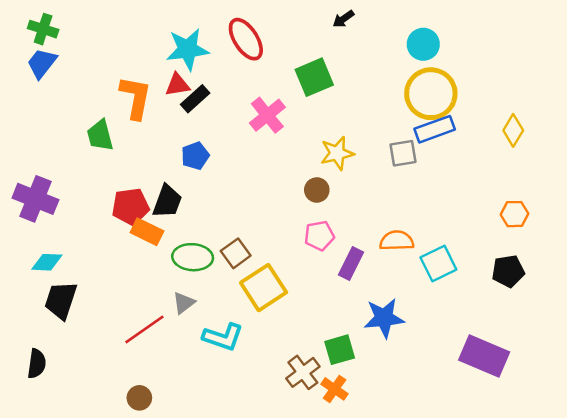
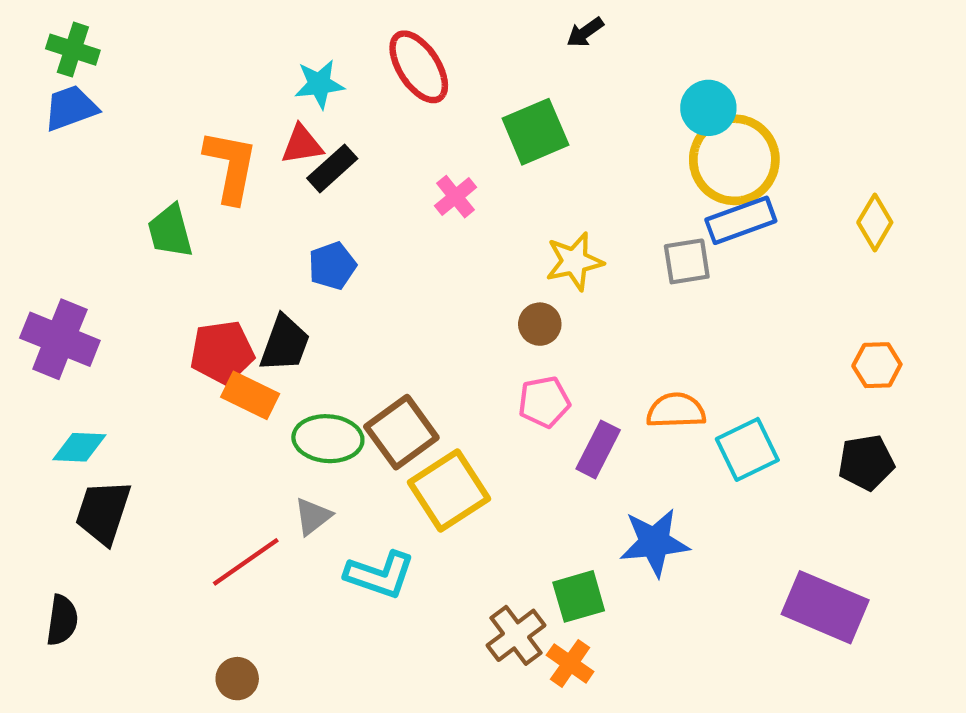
cyan circle: (423, 44) -> (708, 108), moved
cyan star: (188, 49) -> (319, 84), size x0.7
blue trapezoid: (42, 63) -> (71, 108), turned 32
pink cross: (267, 115) -> (455, 197), size x0.7
brown square: (236, 253) -> (401, 432), size x1.4

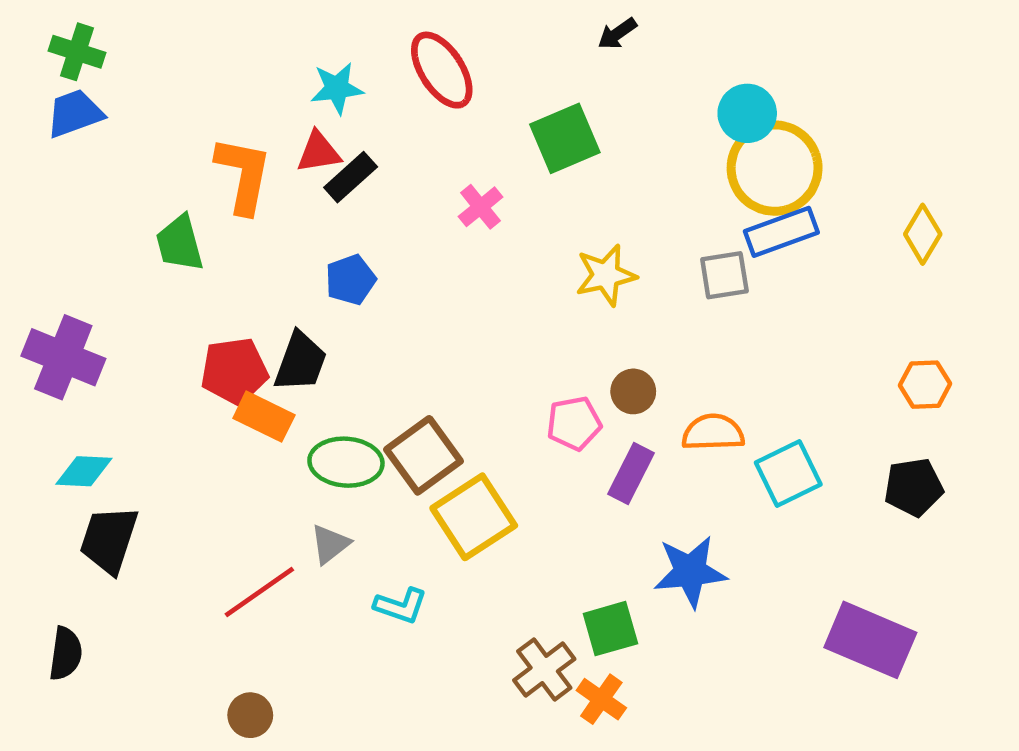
brown circle: (540, 324) -> (633, 391), moved
cyan L-shape: (380, 575) -> (401, 606), size x0.7

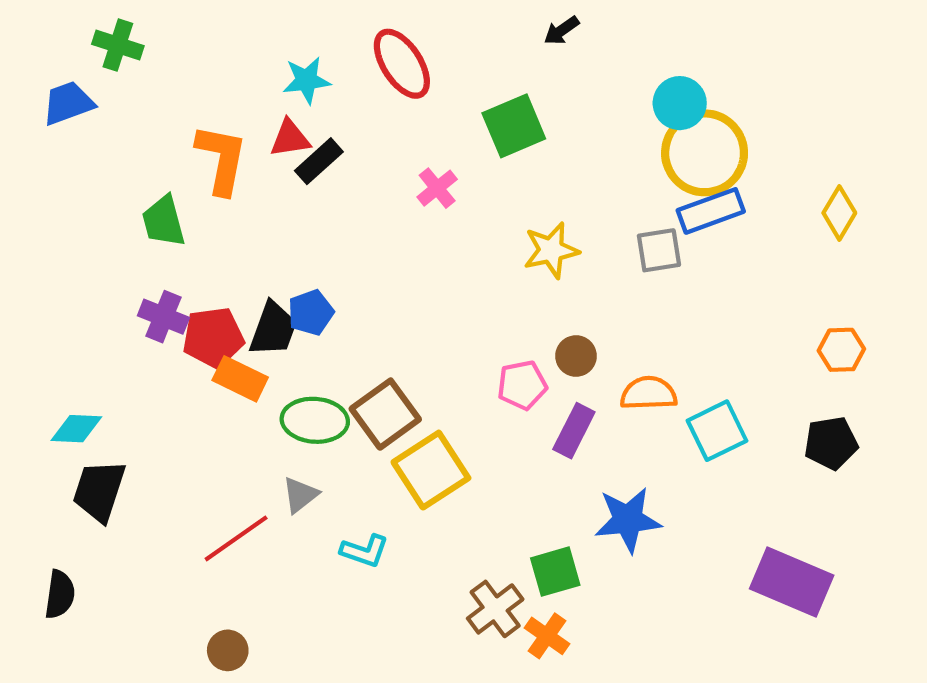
green cross: (77, 52) -> (118, 45), moved
blue pentagon: (351, 280) -> (311, 312), moved
purple cross: (63, 357) -> (163, 317), moved, size x0.7

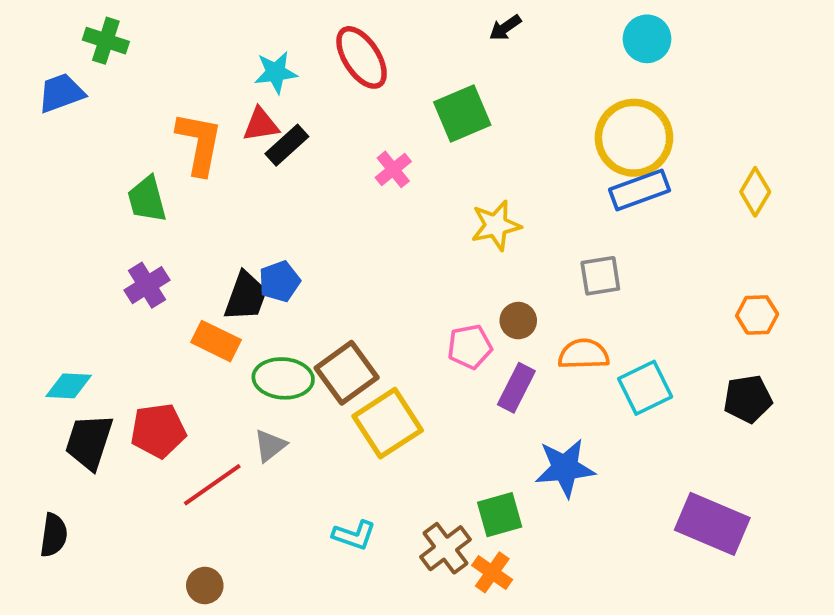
cyan circle: (680, 103) -> (647, 39), moved
gray square: (659, 250) -> (600, 276), moved
purple cross: (163, 317) -> (147, 285), turned 36
red pentagon: (213, 337) -> (158, 431), moved
cyan L-shape: (365, 551) -> (354, 535), moved

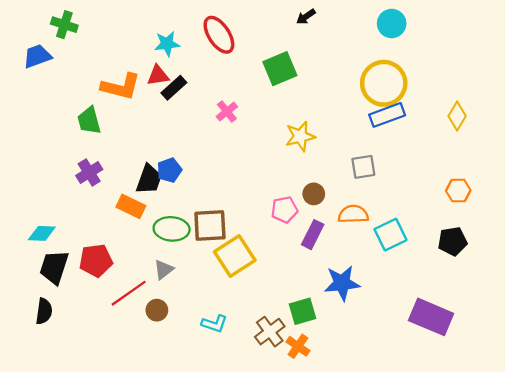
orange L-shape: (199, 143) -> (121, 87), turned 93
pink cross: (393, 169) -> (227, 112), moved
brown square: (347, 373) -> (210, 226), turned 33
black semicircle: (54, 535) -> (44, 311), moved
brown circle: (205, 586) -> (157, 310), moved

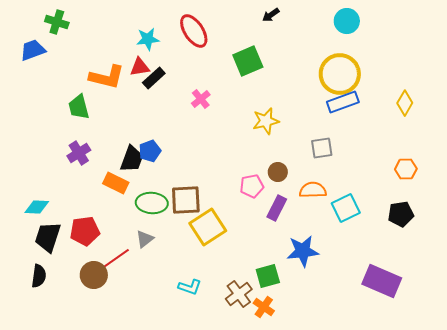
brown circle: (157, 310) -> (94, 275), moved, size x1.4

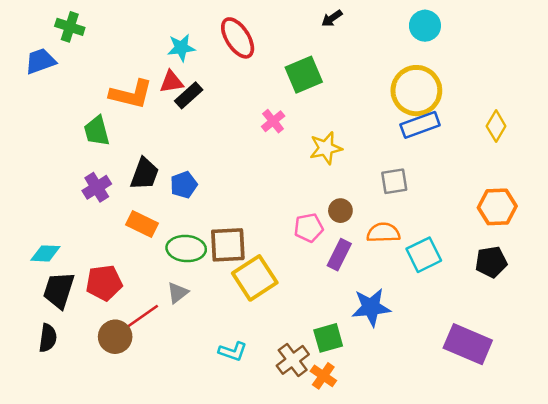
pink cross: (201, 99) -> (273, 121), moved
black trapezoid: (132, 159) -> (145, 174), moved
orange hexagon: (406, 169) -> (497, 207), size x1.4

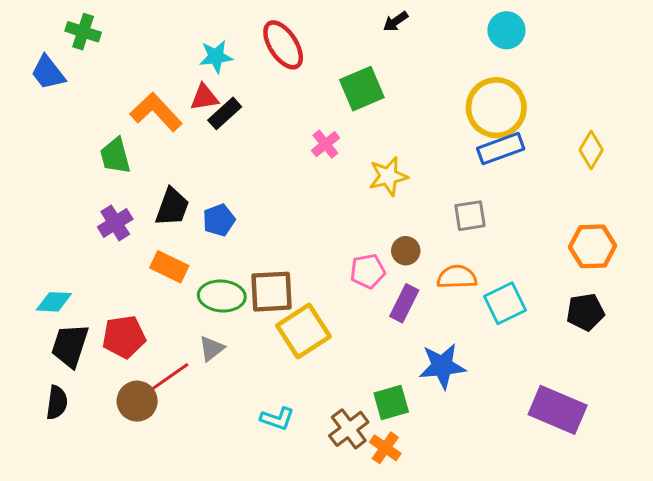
blue trapezoid: (40, 61) -> (48, 73), turned -108
orange L-shape: (131, 94) -> (156, 112), turned -147

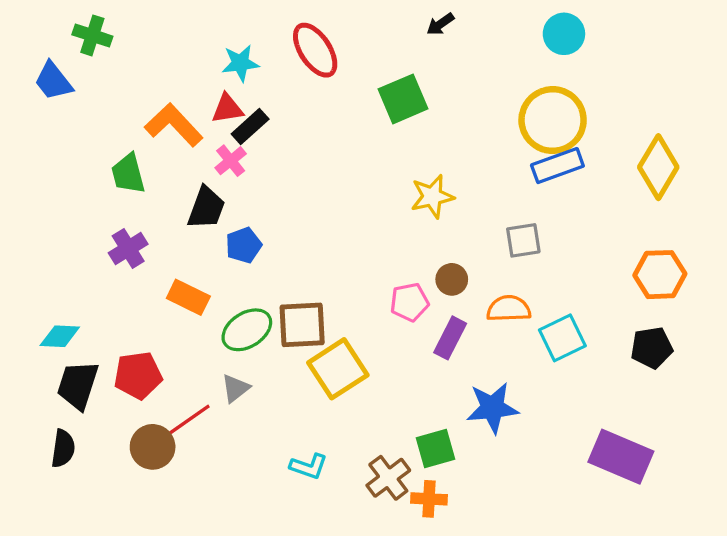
pink cross: (325, 144) -> (231, 161), moved
yellow diamond: (591, 150) -> (658, 167), size x1.5
black trapezoid: (172, 207) -> (206, 208), moved
green ellipse: (222, 296) -> (247, 330), turned -36
orange cross: (385, 448) -> (429, 499), turned -32

